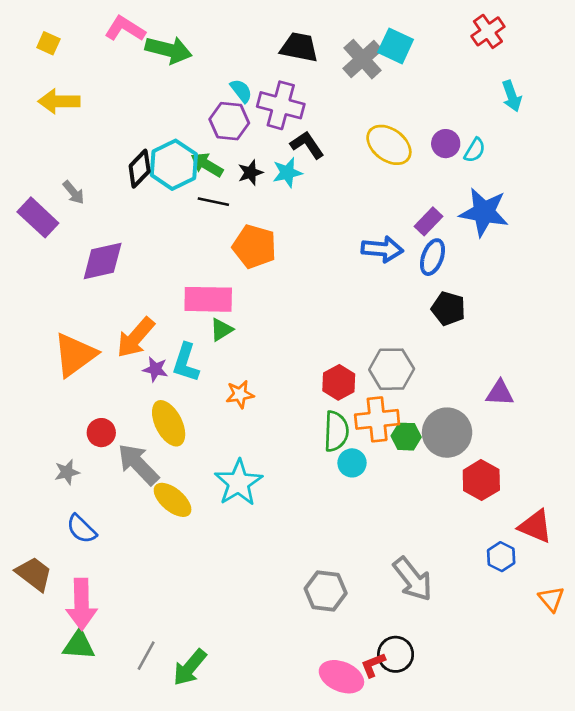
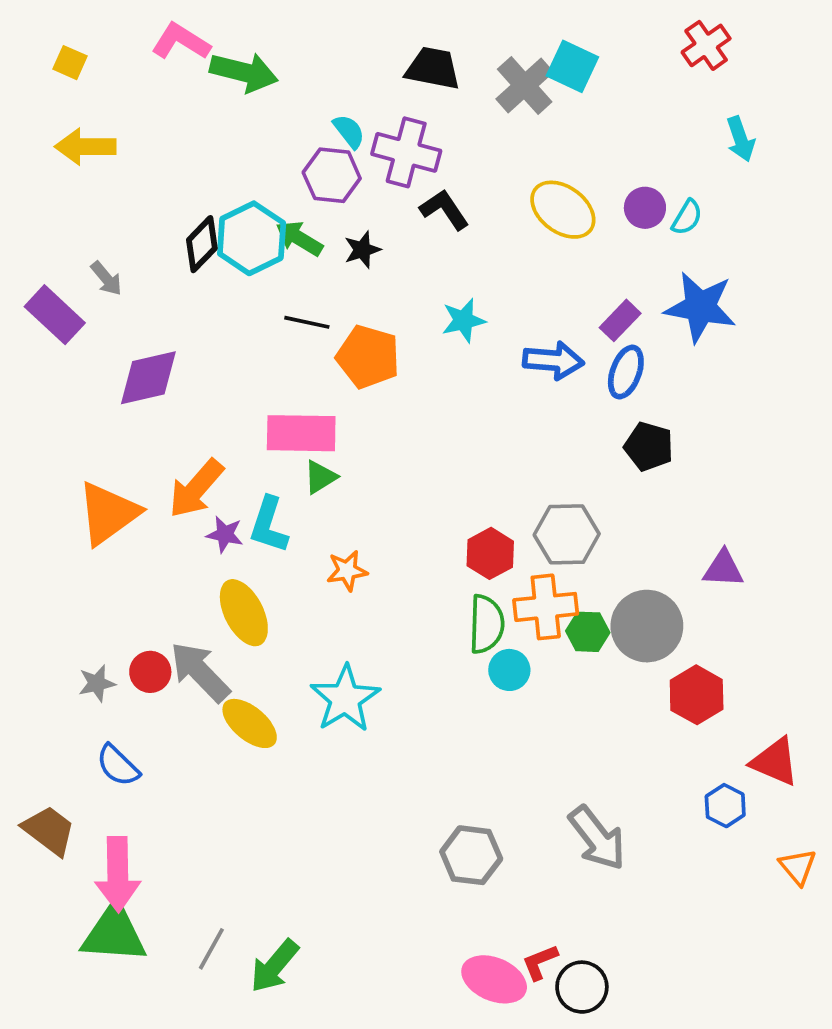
cyan star: (287, 173) -> (464, 320), moved
black line: (213, 202) -> (307, 322), moved
red circle: (101, 433) -> (150, 672), moved
green triangle: (79, 645) -> (114, 934), size x1.4
black circle: (396, 654) -> (582, 987), moved

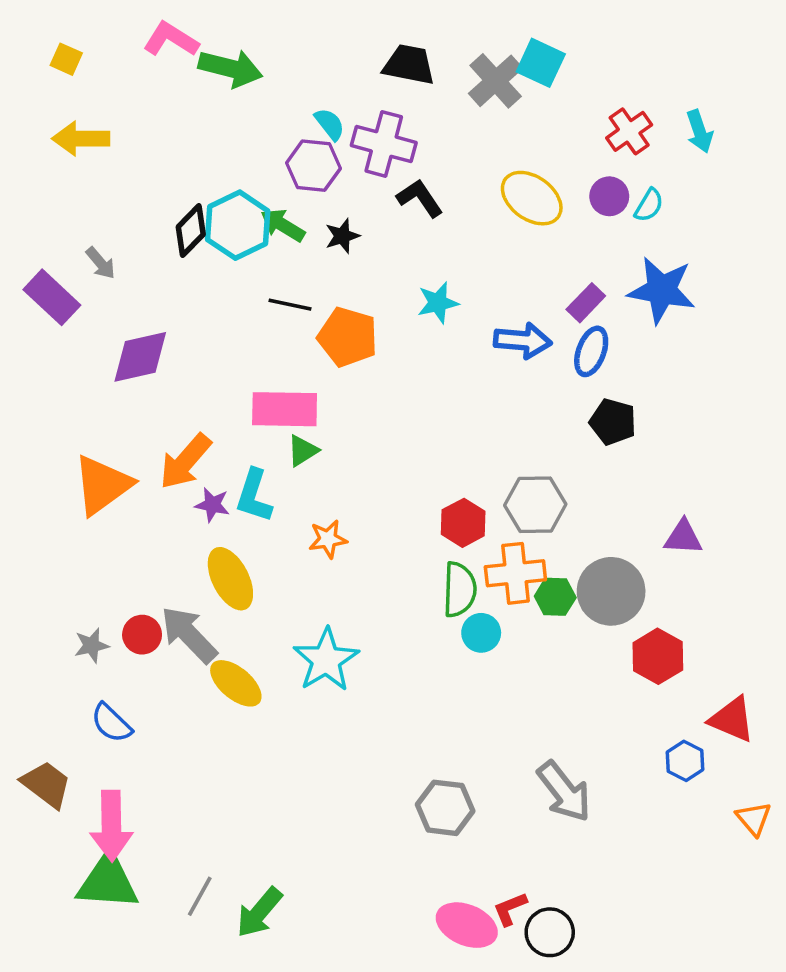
red cross: (706, 45) -> (629, 131), moved

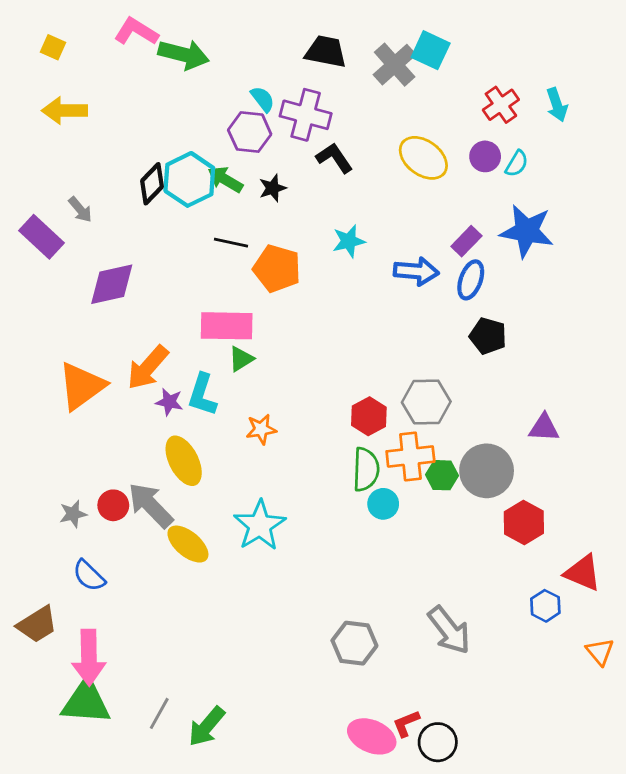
brown trapezoid: (46, 784) -> (37, 624), turned 111

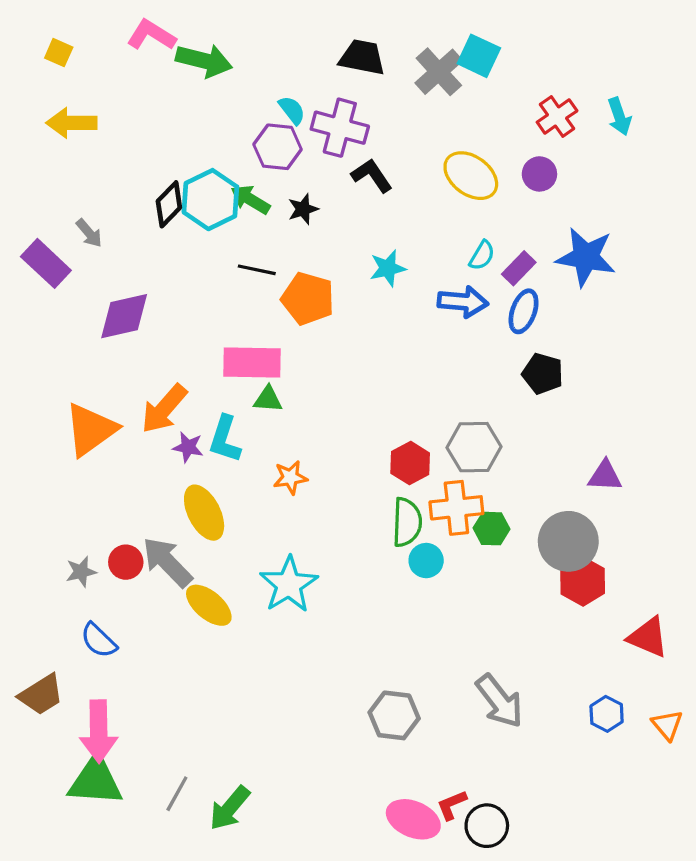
cyan semicircle: (517, 164) -> (482, 255), moved
green triangle: (241, 359) -> (268, 399), turned 36
gray circle: (487, 471) -> (568, 541), moved
blue hexagon: (545, 606) -> (607, 714), moved

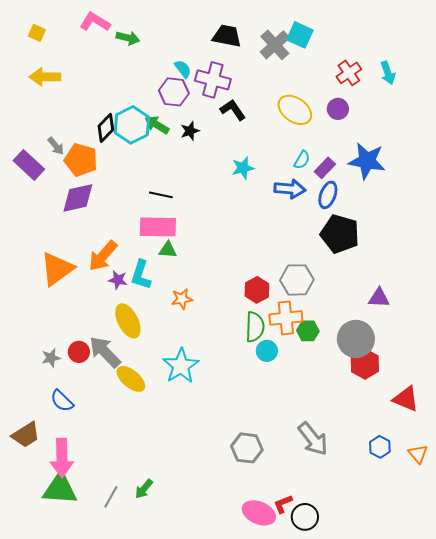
green arrow: (204, 61) -> (128, 38), size x0.7
black line: (257, 270) -> (161, 195), moved
orange pentagon: (308, 299) -> (81, 160), moved
black pentagon: (543, 374) -> (340, 234), size x1.5
green arrow: (230, 808) -> (144, 489), moved, size x0.7

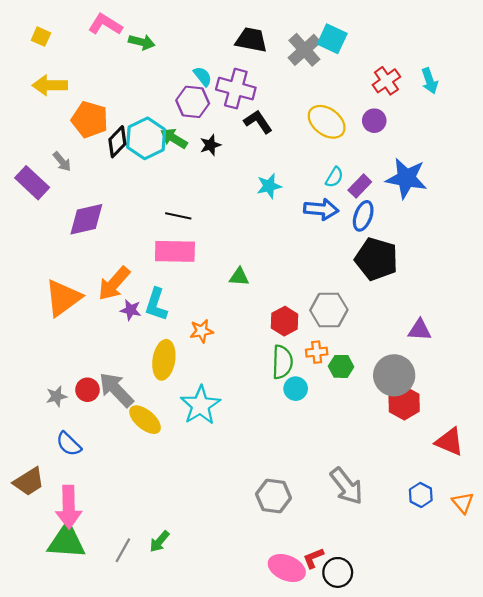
orange pentagon: (81, 160) -> (90, 120), moved
green triangle: (168, 250) -> (239, 277), moved
orange cross: (286, 318) -> (317, 352), size x0.6
yellow ellipse: (128, 321) -> (164, 360), moved, turned 36

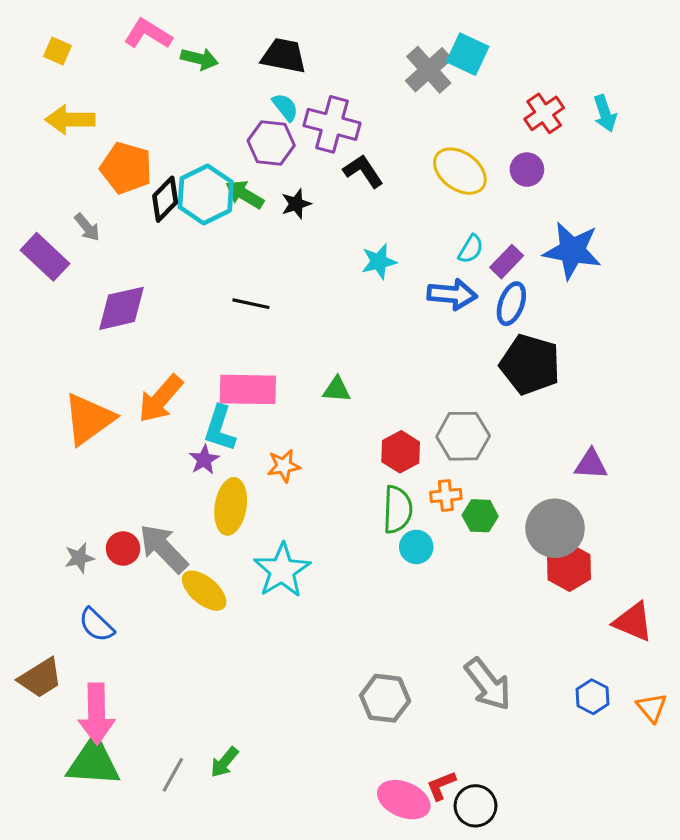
black trapezoid: (251, 40) -> (284, 56), moved
pink rectangle: (175, 251) -> (248, 389), moved
purple star: (131, 310) -> (204, 460), moved, turned 30

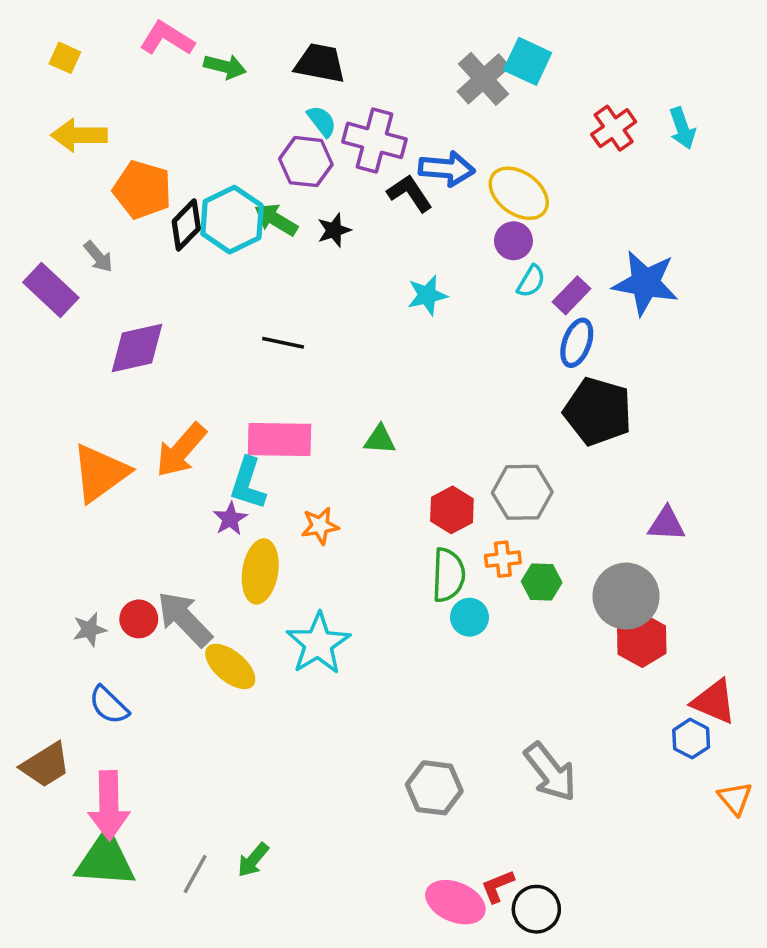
purple circle: (527, 170) -> (513, 241), moved
blue arrow: (452, 294) -> (447, 169), moved
blue hexagon: (592, 697) -> (691, 739), moved

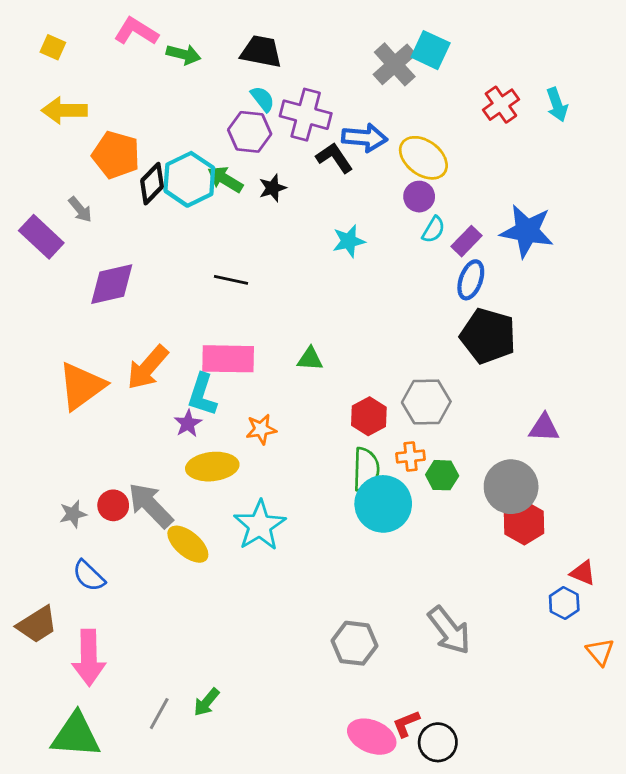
yellow ellipse: (260, 571) -> (212, 467), turned 75
cyan circle: (469, 617) -> (383, 504), size x1.8
red triangle: (714, 702) -> (583, 573), size x0.7
green triangle: (105, 860) -> (76, 735), moved

